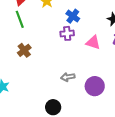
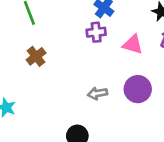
purple circle: (95, 86) -> (138, 89), moved

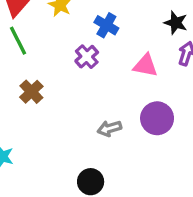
purple cross: (96, 32) -> (87, 57), moved, turned -30

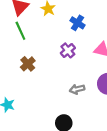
purple cross: (87, 57) -> (68, 50), moved

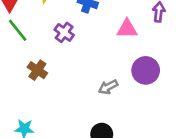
purple cross: (68, 50) -> (64, 32), moved

